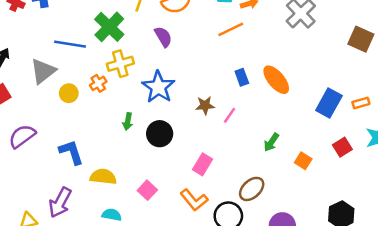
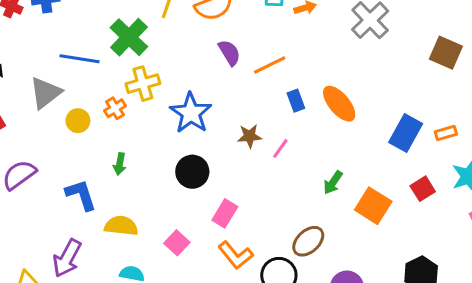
orange line: (231, 29) -> (270, 65), moved
purple semicircle: (163, 37) -> (229, 53), moved
green arrow: (128, 121) -> (120, 164), moved
orange square: (303, 161) -> (373, 206), size x1.6
pink rectangle: (203, 164) -> (225, 213), moved

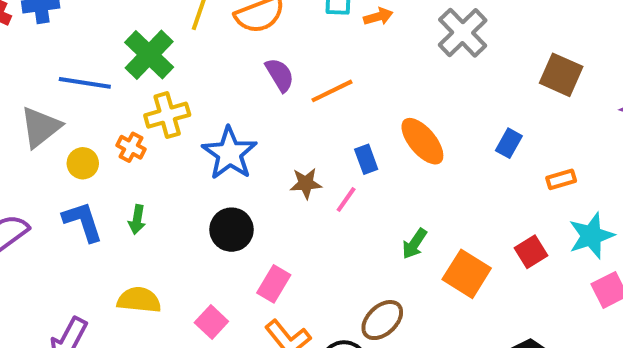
blue rectangle: (296, 101) -> (366, 159), moved
orange cross: (115, 108) -> (131, 147), turned -30
blue rectangle: (406, 133) -> (509, 143), moved, size x0.6
blue L-shape: (81, 195) -> (83, 222), moved

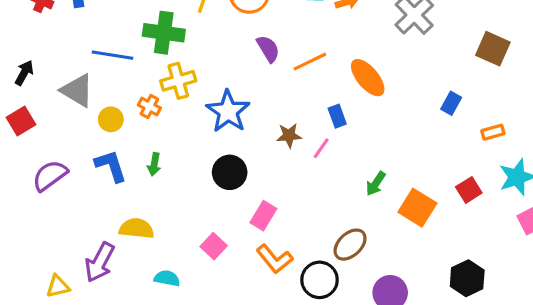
green cross: (149, 55) -> (164, 33), turned -36
gray triangle: (41, 127) -> (77, 90), turned -51
orange ellipse: (422, 141) -> (368, 78), moved
yellow semicircle: (139, 300) -> (137, 229), moved

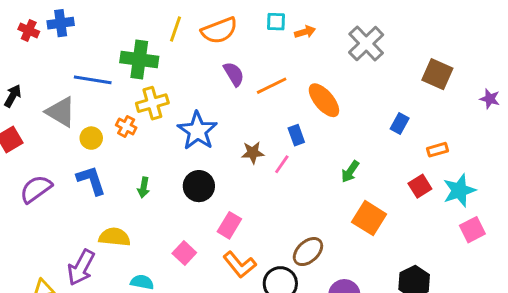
green arrow: (154, 164) -> (144, 188), moved
green arrow: (376, 184) -> (350, 172), moved
red square: (469, 190) -> (420, 186), moved

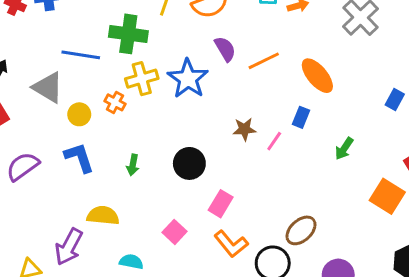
blue star: (197, 131) -> (188, 79), moved
blue rectangle: (296, 135) -> (301, 117), moved, turned 42
orange square: (369, 218) -> (387, 196), moved

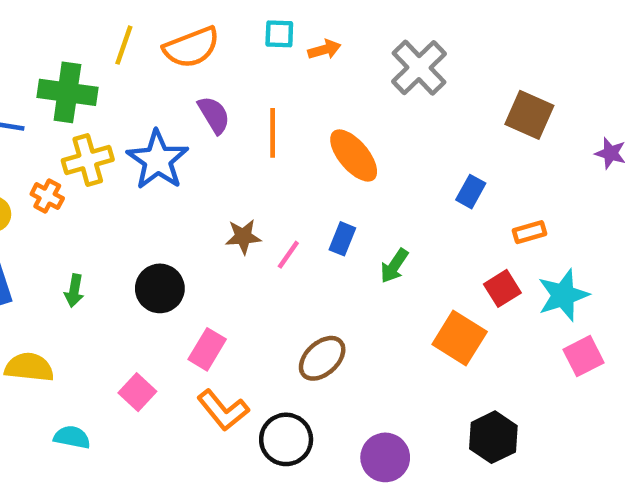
orange line: (264, 61) -> (273, 133), turned -64
blue rectangle: (301, 117) -> (342, 239), moved
brown ellipse: (301, 230) -> (322, 358), moved

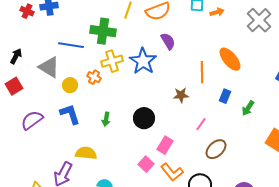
orange line: (273, 133) -> (202, 72), moved
pink line: (288, 255) -> (201, 124), moved
pink square: (137, 392) -> (146, 164), moved

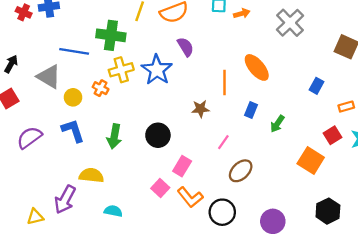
green arrow: (106, 119) -> (114, 136), size x1.5

